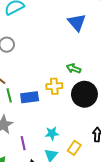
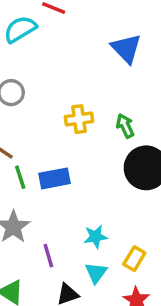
green arrow: (73, 68) -> (125, 126), turned 48
yellow cross: (54, 86) -> (79, 119), moved

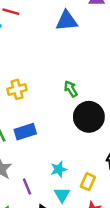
blue triangle: (126, 48) -> (67, 21), moved, turned -45
yellow cross: (79, 119) -> (17, 89), moved

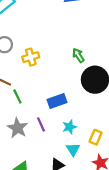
blue rectangle: (25, 132) -> (57, 101), moved
purple line: (27, 186) -> (41, 124), moved

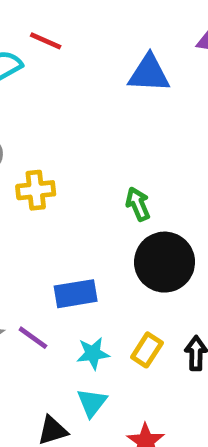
purple line: (41, 124) -> (33, 338), turned -40
yellow rectangle: (96, 137) -> (147, 350), moved

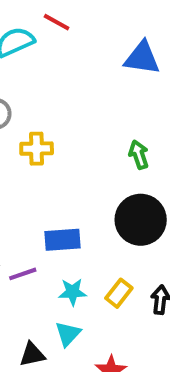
green arrow: (138, 204) -> (139, 155), moved
purple line: (33, 338) -> (23, 274), turned -60

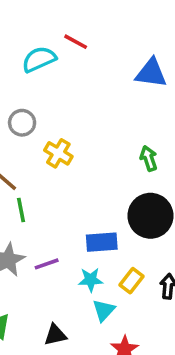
yellow cross: (37, 149) -> (58, 153), turned 32
blue rectangle: (63, 240) -> (102, 242), moved
cyan triangle: (68, 334) -> (104, 310), moved

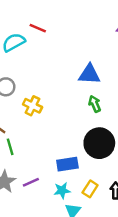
blue triangle: (151, 73) -> (89, 74), moved

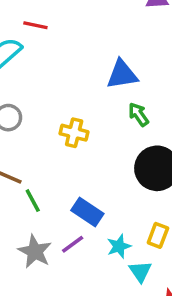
yellow cross: (32, 106) -> (74, 133), moved
blue rectangle: (67, 164) -> (87, 212), moved, turned 55

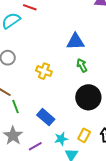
purple line: (73, 244) -> (35, 146), moved

